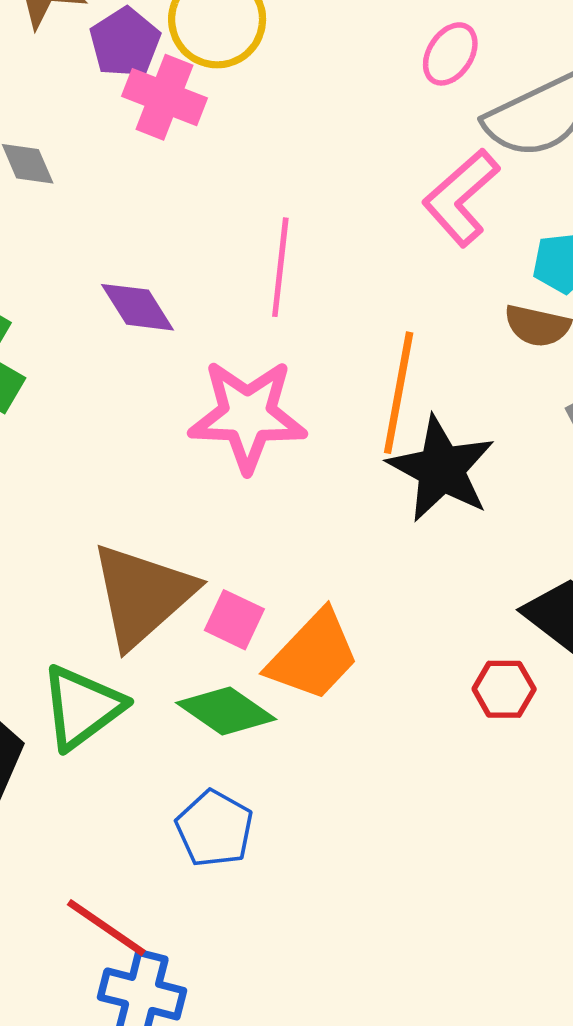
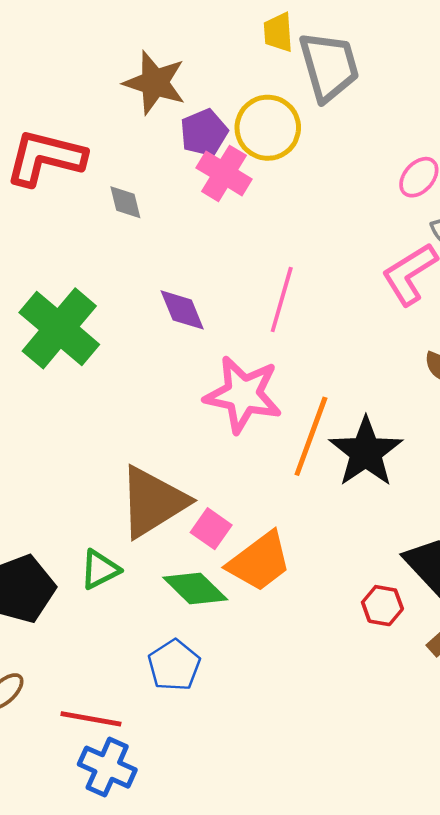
orange line: (399, 393) -> (311, 436), moved
green triangle: (82, 707) -> (100, 569), size x0.7
red line: (106, 928) -> (91, 719), turned -34

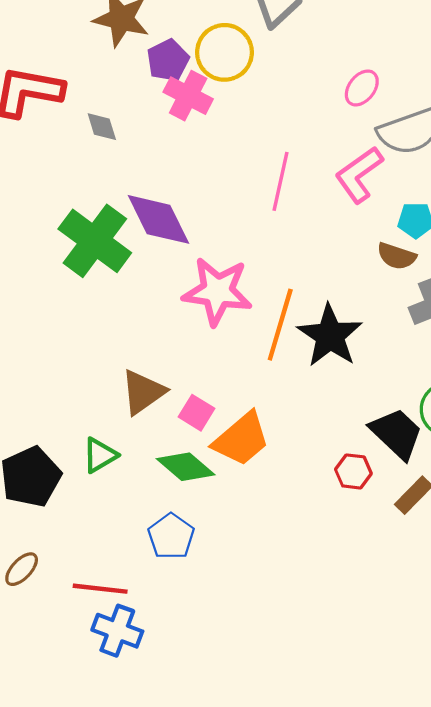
pink line: (282, 300) -> (280, 181), moved
purple diamond: (182, 310) -> (158, 219), size x1.5
green cross: (59, 328) -> (95, 241), moved
brown triangle: (153, 502) -> (143, 392), size x0.7

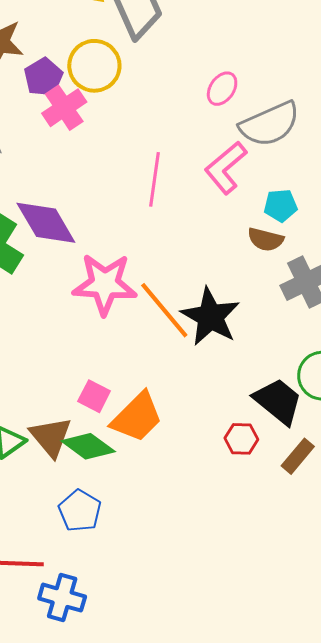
pink cross: (188, 96) -> (64, 108), turned 33
orange line: (280, 325) -> (164, 310), turned -52
brown triangle: (143, 392) -> (51, 437), moved, turned -30
blue cross: (117, 631) -> (62, 598), moved

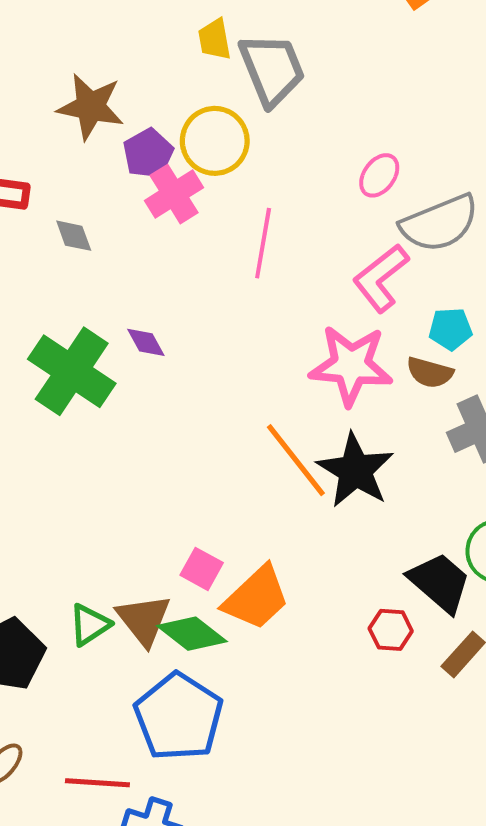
pink line: (155, 179) -> (263, 243), moved
purple diamond: (46, 223) -> (146, 342), size x0.5
pink star: (105, 284) -> (351, 365), moved
blue pentagon: (80, 511) -> (179, 717), size x1.6

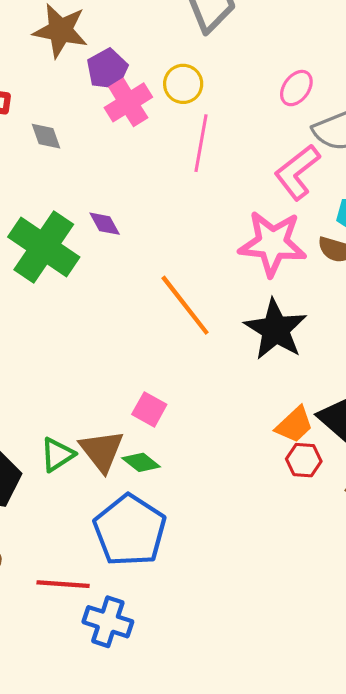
yellow circle: (215, 141) -> (183, 84), moved, size x0.7
orange line: (296, 460) -> (185, 305), moved
orange trapezoid: (256, 598) -> (294, 425), moved, size x0.7
green diamond: (192, 634) -> (141, 462), size x0.7

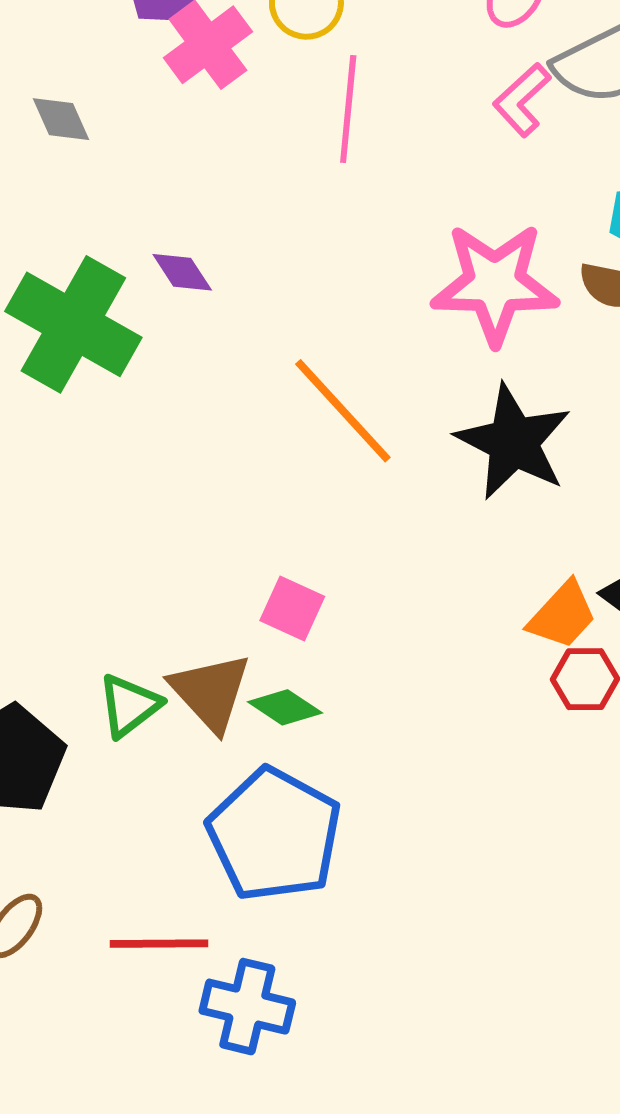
pink L-shape: (297, 172) -> (522, 100), moved, size x0.7

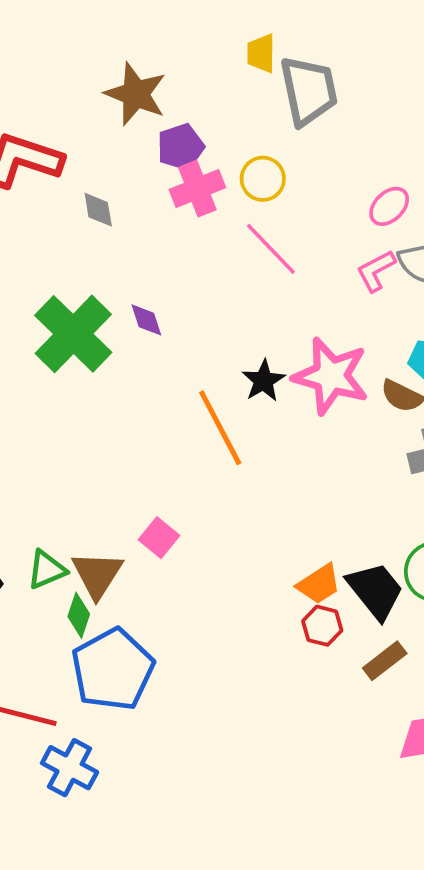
pink line: (348, 109) -> (271, 249), turned -64
black star: (513, 442) -> (264, 381), moved, size x0.6
green diamond: (285, 707) -> (79, 615), moved, turned 60

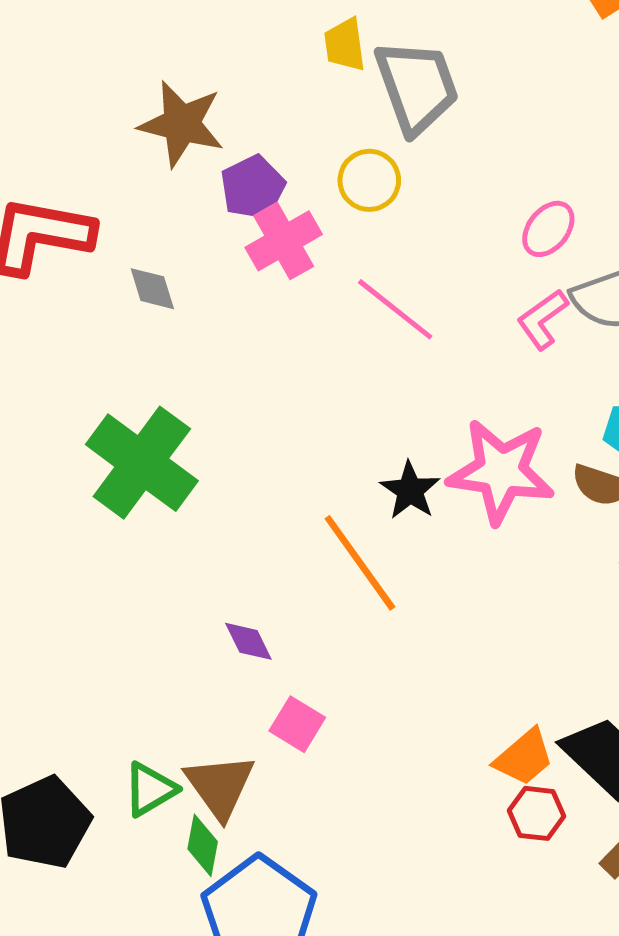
yellow circle: (263, 179) -> (369, 180), moved
purple diamond: (146, 320) -> (248, 641), moved

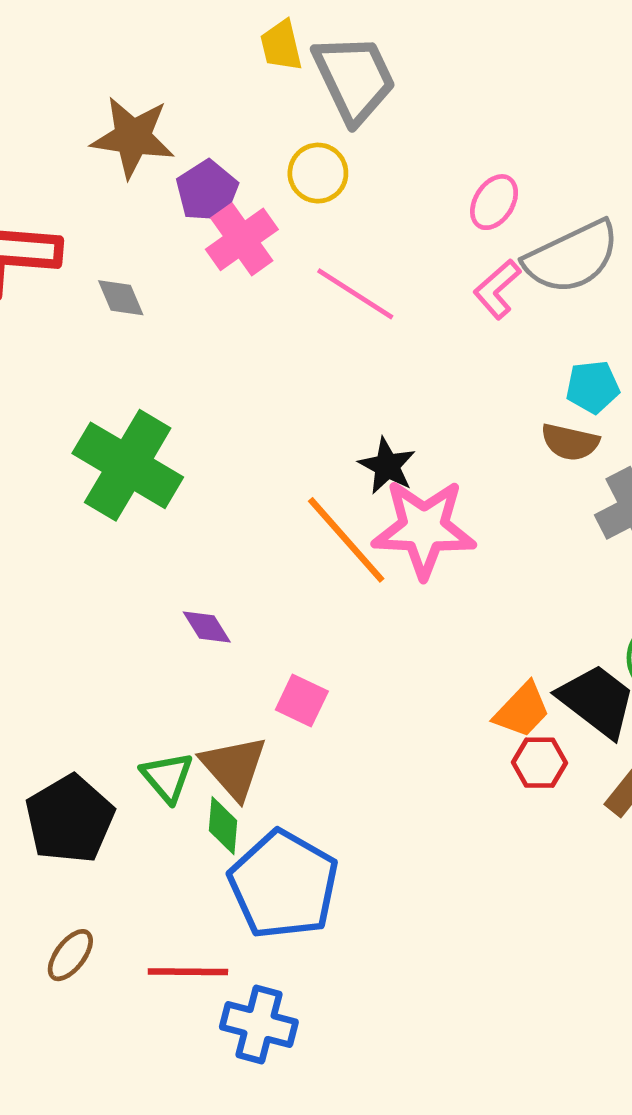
pink star: (501, 471) -> (424, 529), moved
purple diamond: (248, 641) -> (207, 627), moved
green triangle: (150, 789) -> (167, 777), turned -34

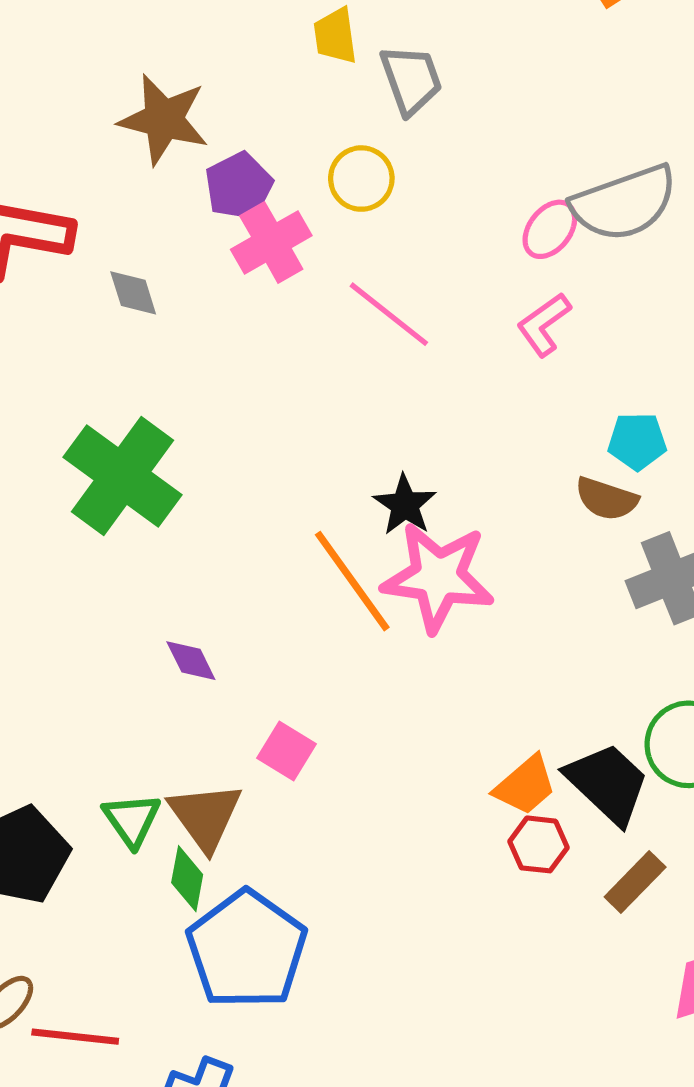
gray trapezoid: (354, 79) -> (411, 80), size x0.7
gray semicircle: (572, 257) -> (624, 203), moved
red line: (188, 972) -> (75, 1037), moved

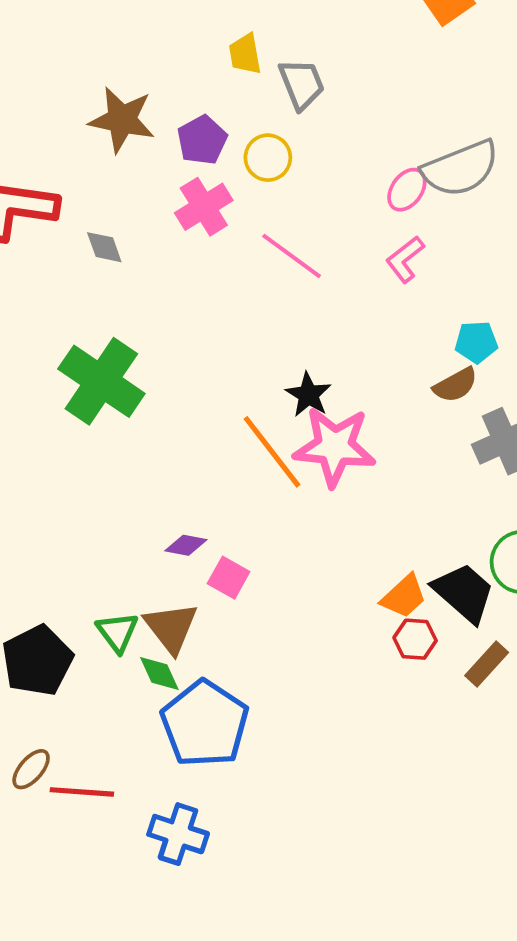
purple pentagon: (239, 186) -> (202, 140), moved
brown semicircle: (606, 499) -> (455, 385), turned -45
purple diamond: (191, 661) -> (186, 545), moved, turned -51
green diamond: (187, 879) -> (159, 674), turned -33

